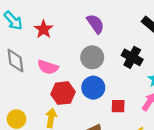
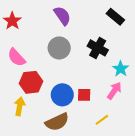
pink semicircle: (48, 67) -> (16, 57), turned 30
blue circle: (93, 88) -> (62, 95), moved

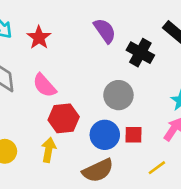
gray circle: (59, 48) -> (118, 95), moved
black cross: (98, 48) -> (140, 53), moved

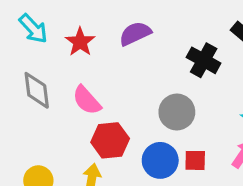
purple semicircle: (105, 31) -> (135, 34), moved, turned -80

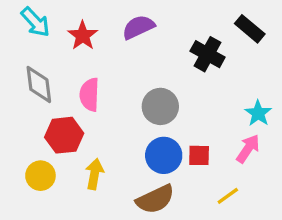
pink semicircle: (87, 100) -> (89, 95), turned 44
gray circle: (177, 112) -> (160, 106), moved
red hexagon: (110, 140) -> (64, 135), moved

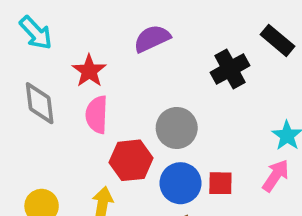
red star: (83, 36) -> (89, 71), moved
black cross: (208, 54) -> (230, 69), turned 32
red hexagon: (64, 135) -> (131, 160), moved

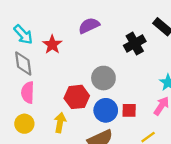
cyan arrow: (36, 33) -> (23, 35), moved
pink semicircle: (97, 115) -> (28, 92), moved

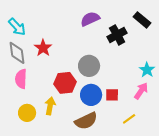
purple semicircle: (89, 26) -> (90, 19), moved
red star: (52, 45) -> (43, 48), moved
yellow circle: (24, 124) -> (27, 113), moved

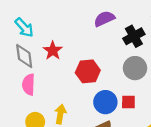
gray circle: (89, 66) -> (135, 68), moved
red hexagon: (65, 83) -> (88, 71), moved

